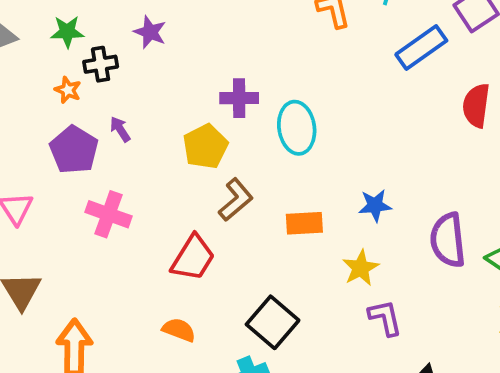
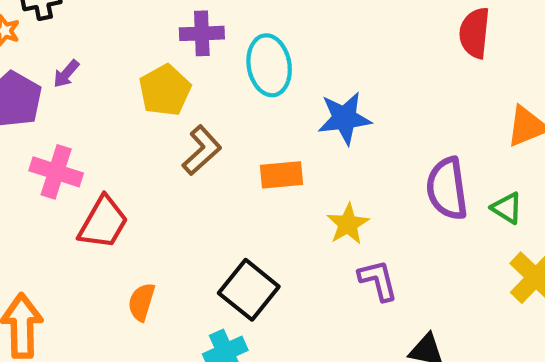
purple arrow: (120, 129) -> (66, 74), turned -104
blue star: (375, 205) -> (344, 118), moved, size x1.4
red trapezoid: (193, 258) -> (103, 223), moved
orange semicircle: (179, 330) -> (141, 302), turned -92

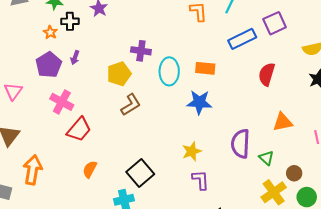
purple arrow: (66, 74) -> (75, 58), turned -32
orange rectangle: (281, 175) -> (205, 68), moved

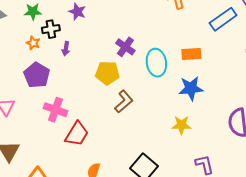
purple cross: (141, 51) -> (125, 47), turned 36
purple arrow: (75, 58) -> (66, 49), moved
yellow pentagon: (119, 74) -> (107, 73), turned 30
yellow star: (192, 151) -> (181, 125), moved, turned 30

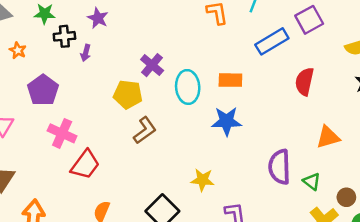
orange star: (33, 43) -> (18, 50), moved
purple arrow: (66, 49) -> (86, 53), moved
yellow star: (181, 125) -> (202, 180), moved

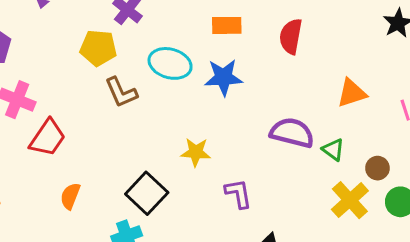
red semicircle: (304, 82) -> (291, 36), moved
cyan ellipse: (188, 87) -> (170, 63), moved, turned -68
brown L-shape: (145, 130) -> (121, 92), turned 104
purple semicircle: (279, 167) -> (292, 133), turned 108

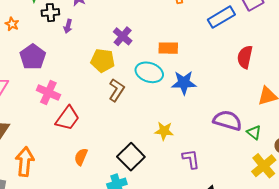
orange rectangle: (227, 25) -> (168, 48), moved
red semicircle: (291, 36) -> (245, 57), moved
brown L-shape: (121, 92) -> (117, 90), turned -125

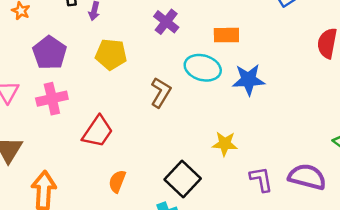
yellow pentagon: (103, 61) -> (111, 54), moved
pink cross: (48, 92) -> (52, 99), moved, turned -35
purple semicircle: (227, 120) -> (307, 177), moved

